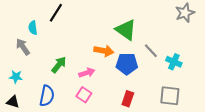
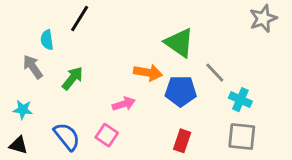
cyan cross: (174, 62) -> (240, 100), moved
green arrow: (59, 65) -> (73, 78), moved
pink square: (84, 95) -> (107, 135), moved
blue semicircle: (47, 96) -> (67, 137), turned -50

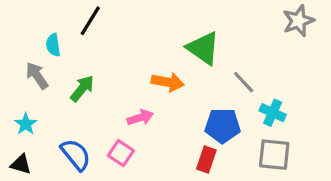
blue pentagon: (181, 91) -> (223, 126), moved
cyan star: (23, 110) -> (26, 124), turned 30

